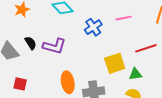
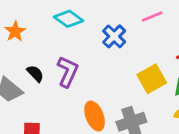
purple L-shape: (54, 46) -> (68, 72), turned -70

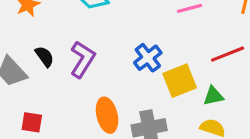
blue cross: (114, 36) -> (148, 58), moved

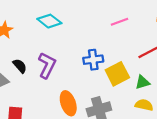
blue cross: (148, 58) -> (93, 60), turned 36

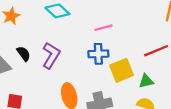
pink line: (120, 22) -> (104, 28), moved

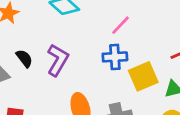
pink line: (104, 28) -> (121, 25), turned -30

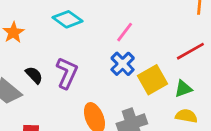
blue cross: (115, 57) -> (123, 64), turned -35

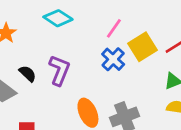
yellow square: (152, 80) -> (143, 47), moved

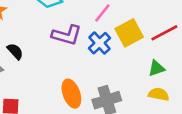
purple L-shape: (59, 70) -> (67, 35), moved, turned 80

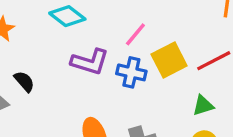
blue cross: (100, 43) -> (131, 72), turned -35

